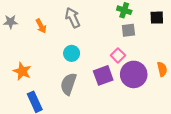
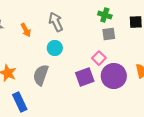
cyan circle: (72, 53) -> (55, 48), moved
gray semicircle: (68, 84) -> (41, 75), moved

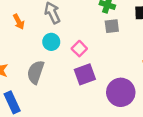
pink square: (99, 58) -> (79, 49), moved
purple circle: (114, 76) -> (121, 92), moved

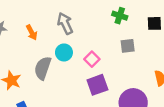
gray square: (112, 26) -> (128, 46), moved
gray semicircle: (36, 72) -> (43, 68), moved

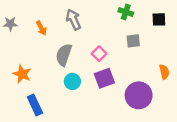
cyan circle: (64, 52) -> (72, 81), moved
gray semicircle: (43, 68) -> (64, 55), moved

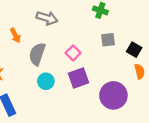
gray arrow: (73, 19) -> (47, 18), turned 132
black square: (159, 19) -> (134, 50), moved, turned 32
orange arrow: (41, 28) -> (15, 35), moved

